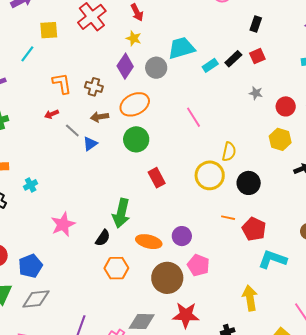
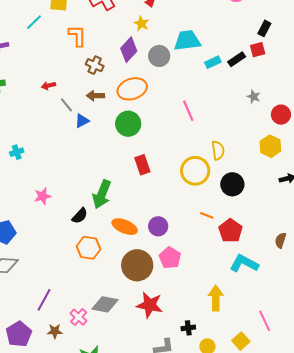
red square: (257, 56) -> (258, 50), moved
orange L-shape: (62, 83) -> (77, 36), moved
yellow semicircle: (229, 152) -> (218, 150), turned -30
pink star: (63, 224) -> (43, 196), size x0.7

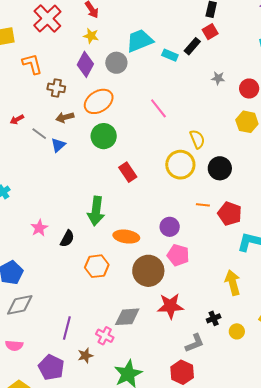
cyan rectangle: (213, 62) -> (170, 55), turned 63
black semicircle: (80, 216) -> (67, 239), moved
purple circle: (158, 226) -> (170, 227), moved

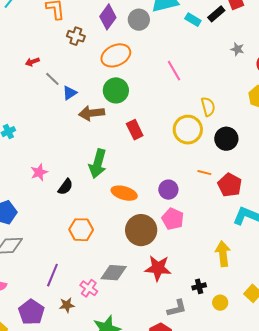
brown arrow: (65, 117) -> (92, 113), moved, size x1.4
orange hexagon: (97, 266) -> (81, 230), moved

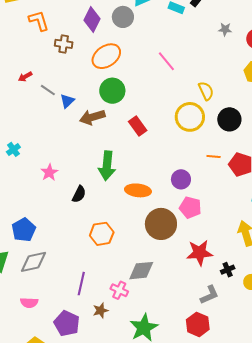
pink star: (39, 172) -> (49, 172), moved
red star: (158, 268) -> (200, 253), moved

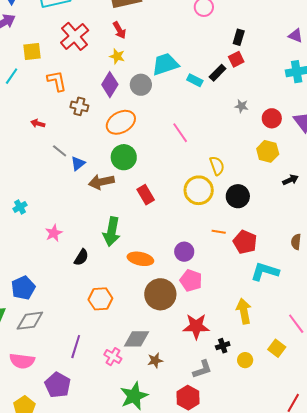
red arrow: (25, 77) -> (38, 123), moved, turned 40
pink semicircle: (29, 303) -> (22, 361), size x1.4
brown star: (101, 310) -> (155, 360), moved

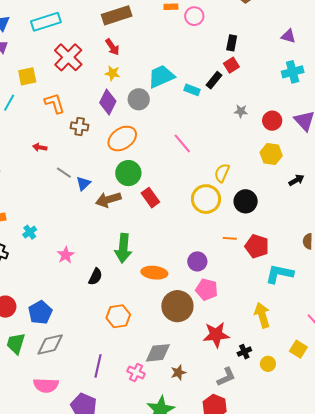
yellow semicircle: (217, 166) -> (222, 173), turned -132
red rectangle: (146, 195) -> (150, 198), moved

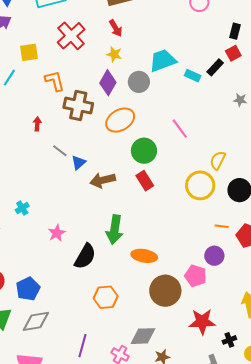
brown cross: (80, 126) -> (78, 106), size x1.6
red arrow: (40, 147) -> (37, 124), turned 80
green circle: (128, 173) -> (144, 151), moved
purple circle: (197, 261) -> (214, 256), moved
black semicircle: (95, 277) -> (85, 256), size x1.5

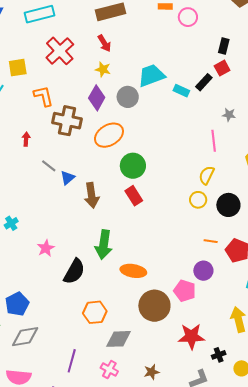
pink line: (180, 129) -> (214, 141), moved, turned 30
brown arrow: (103, 180) -> (92, 195), turned -85
yellow circle: (200, 185) -> (198, 200), moved, size x0.6
gray diamond: (143, 336) -> (118, 339), moved

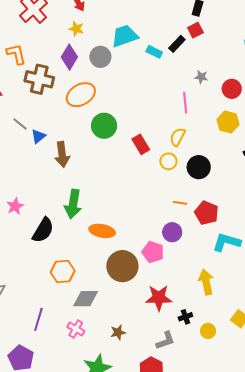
red rectangle: (134, 196) -> (141, 144), moved

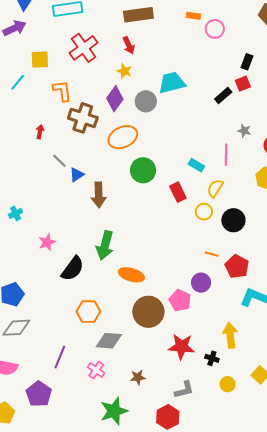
cyan rectangle: (154, 52) -> (196, 165), moved
black cross: (185, 317) -> (212, 358), moved, turned 32

